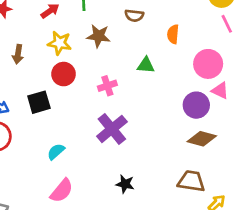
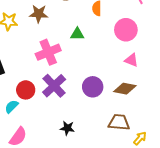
red circle: (64, 74) -> (26, 90), moved
pink cross: (107, 86) -> (48, 52), size x1.6
pink triangle: (220, 91) -> (131, 60), moved
purple circle: (196, 105) -> (93, 87), moved

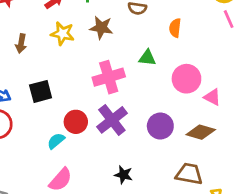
pink circle: (126, 30) -> (186, 79), moved

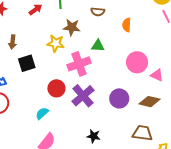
yellow star: (62, 34) -> (56, 43), moved
green triangle: (147, 58) -> (98, 46), moved
black square: (41, 91) -> (27, 63), moved
red circle: (76, 122) -> (56, 88), moved

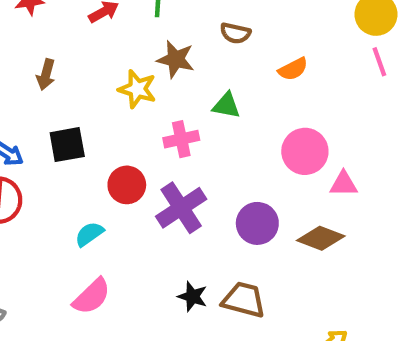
orange semicircle: (127, 25) -> (293, 69), turned -128
black square: (27, 63) -> (67, 145), moved
pink cross: (79, 64) -> (181, 139), size x0.7
pink triangle: (157, 75) -> (344, 184), turned -32
brown trapezoid: (142, 133) -> (244, 300), moved

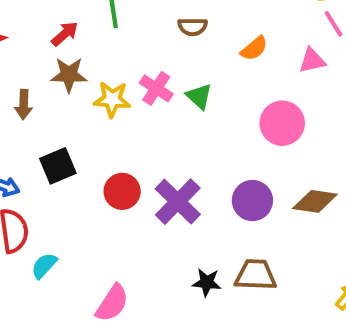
brown star: (176, 59) -> (69, 75), moved
green triangle: (226, 106) -> (199, 96), turned 44
pink cross: (181, 139) -> (156, 88), moved, turned -32
pink triangle: (344, 184) -> (312, 60), moved
cyan semicircle: (89, 234) -> (44, 266), moved

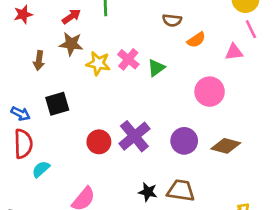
brown semicircle: (193, 27) -> (172, 20), moved
green triangle: (199, 96) -> (156, 68), turned 36
red circle: (122, 191) -> (99, 142), moved

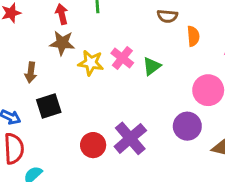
red arrow: (71, 16) -> (62, 14), turned -66
orange semicircle: (196, 40) -> (193, 36), turned -60
brown arrow: (39, 60) -> (31, 72), moved
purple circle: (184, 141) -> (187, 126), moved

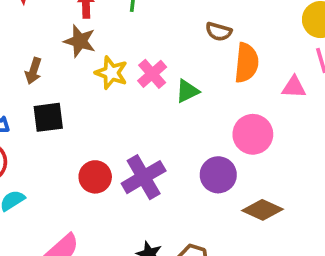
orange semicircle: (193, 36) -> (246, 63), size x1.5

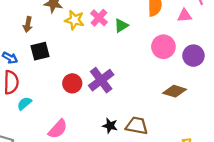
purple circle: (218, 175) -> (193, 56), moved

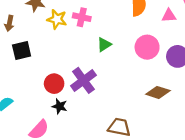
pink cross: (99, 18) -> (82, 17), turned -30
green triangle: (121, 26) -> (104, 44), moved
black star: (110, 126) -> (60, 106), moved

